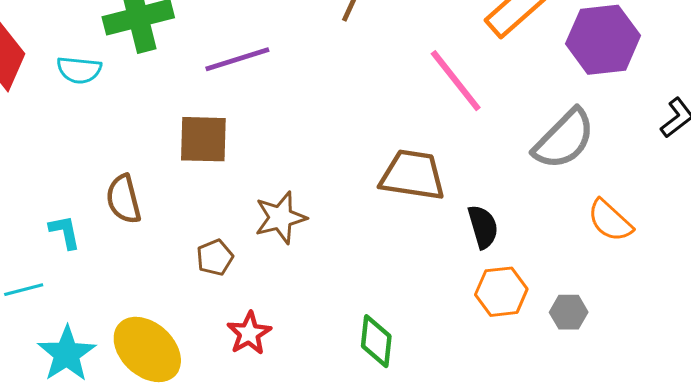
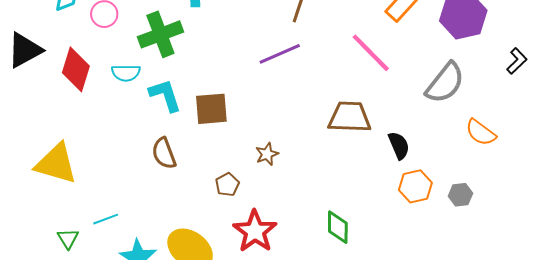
purple line: (237, 59) -> (280, 54), moved
brown star: (280, 218) -> (267, 154), size x0.7
cyan L-shape: (65, 232) -> (165, 95), moved, size x1.5
red star: (249, 333) -> (255, 231), size x1.5

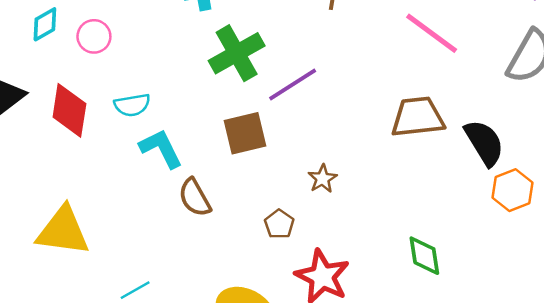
green cross: (160, 34) -> (237, 53), moved
purple line: (280, 54) -> (293, 85), moved
cyan L-shape: (165, 95) -> (161, 148), moved
black semicircle: (399, 145) -> (484, 143), size x1.4

